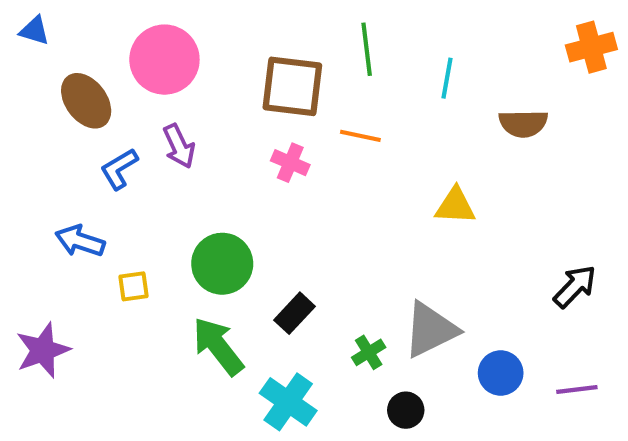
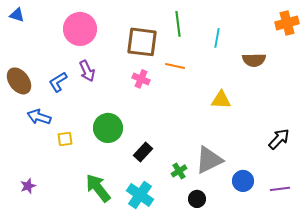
brown ellipse: (86, 101) -> (19, 81), moved
green arrow: (218, 346) -> (98, 188), moved
purple star: (43, 350) -> (28, 186), moved, size x0.6

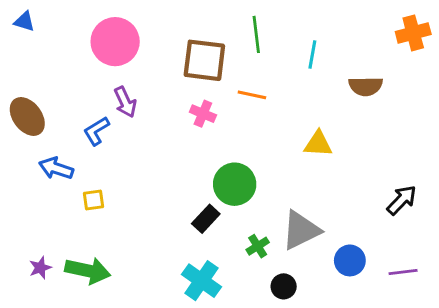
blue L-shape: (58, 82) -> (96, 131), moved
green circle: (108, 128) -> (235, 184), moved
green arrow: (98, 188) -> (88, 271), moved, turned 140

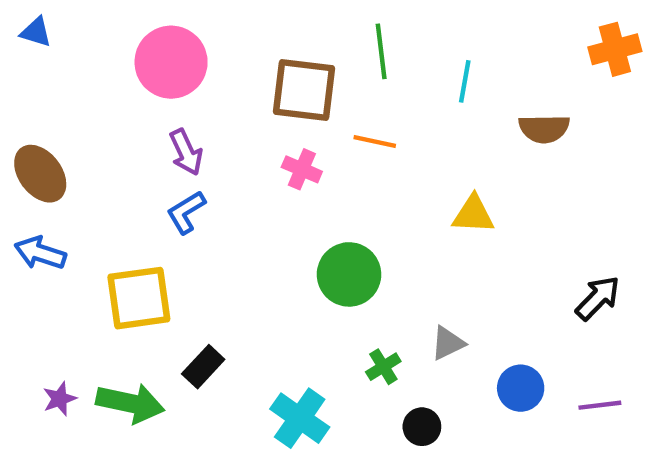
blue L-shape: (96, 131) -> (186, 212), moved
blue arrow: (56, 168) -> (40, 253), moved
yellow square: (94, 200) -> (139, 298), size x2.0
black rectangle: (206, 219) -> (203, 367), moved
gray triangle: (301, 230) -> (448, 343), size x0.6

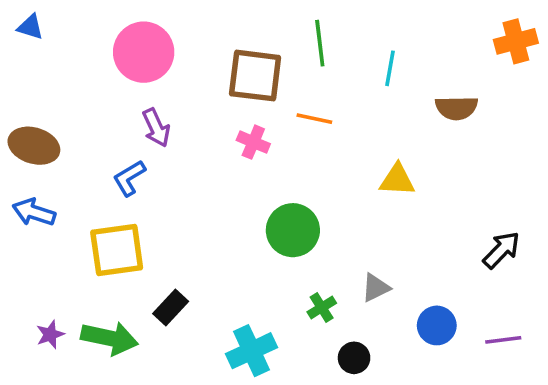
brown ellipse: (40, 174) -> (34, 146), turned -36
blue L-shape: (186, 212) -> (129, 178), moved
cyan cross: (300, 418) -> (252, 351), turned 30

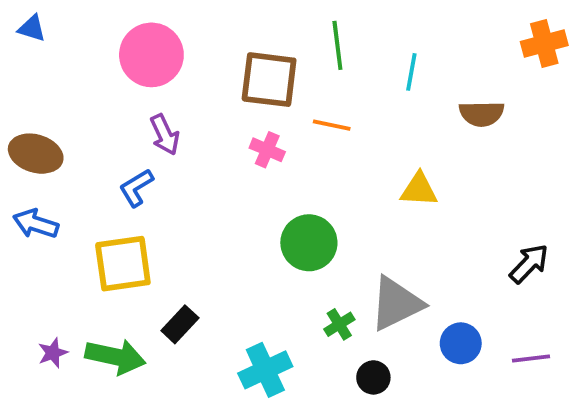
gray triangle: (376, 288) -> (396, 303), size x1.8

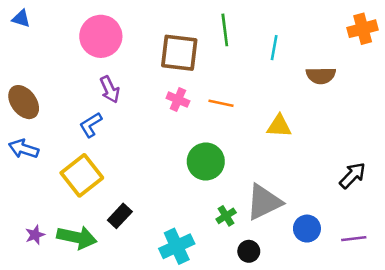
orange line: (332, 125) -> (221, 103), moved
brown ellipse: (36, 154) -> (24, 102), turned 36
yellow square: (123, 264) -> (82, 175), turned -30

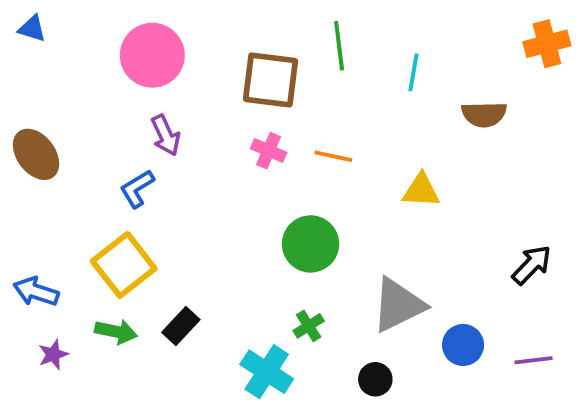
blue arrow: (24, 149) -> (36, 292), moved
green cross: (226, 216) -> (309, 326), moved
green arrow: (77, 237) -> (116, 332), moved, size x0.7
cyan cross: (177, 246) -> (267, 372), turned -32

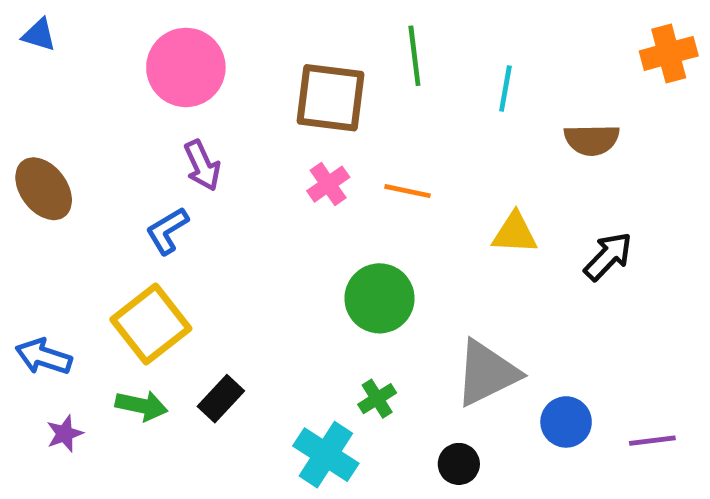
pink cross: (269, 151) -> (328, 184), turned 32
black arrow: (532, 265) -> (608, 256), moved

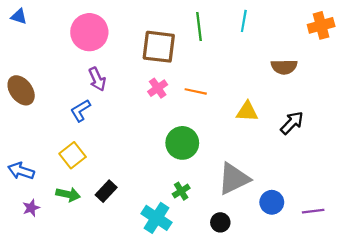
cyan line: (505, 88) -> (244, 21), moved
yellow square: (151, 324) -> (73, 155), size x0.7

